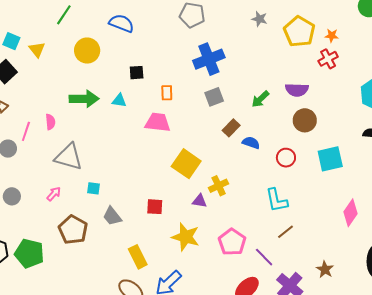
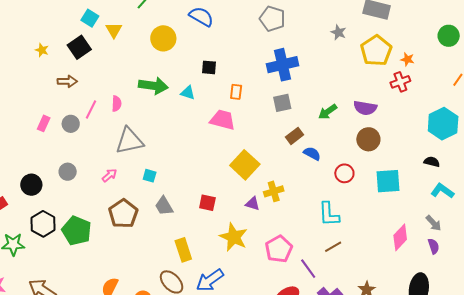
gray triangle: (69, 157) -> (129, 141), turned -36

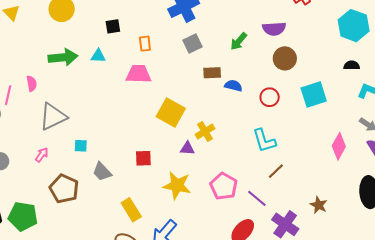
brown rectangle: (294, 136) -> (212, 73), turned 48

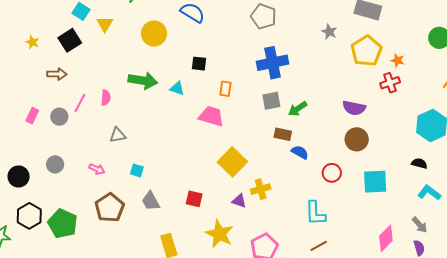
green arrow: (239, 41) -> (298, 109), moved
gray triangle: (53, 117) -> (118, 135), size x0.6
pink arrow: (42, 155) -> (97, 169), turned 63

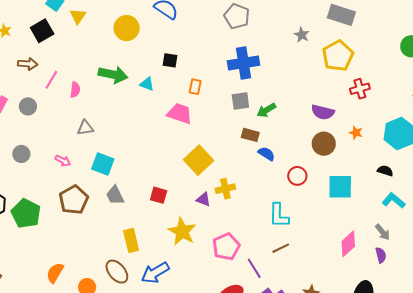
orange star: (398, 60) -> (356, 133), moved
pink line: (80, 103) -> (51, 80), moved
cyan square: (137, 170) -> (103, 164), size x1.6

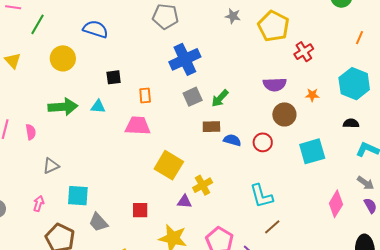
pink arrow: (63, 161) -> (39, 204), turned -84
red circle: (297, 176) -> (263, 142), moved

